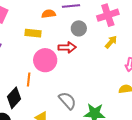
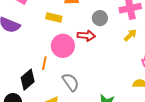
gray semicircle: (67, 101) -> (71, 82), moved

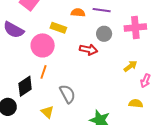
yellow arrow: (130, 35) -> (130, 66), moved
pink circle: (63, 46) -> (43, 45), moved

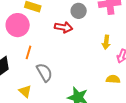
yellow arrow: (130, 66) -> (106, 42), turned 136
orange line: (44, 72) -> (29, 52), moved

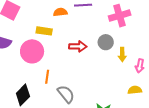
gray circle: (79, 11) -> (106, 42), moved

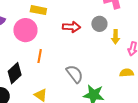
gray semicircle: (66, 94) -> (75, 74), moved

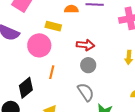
gray circle: (99, 24) -> (88, 65), moved

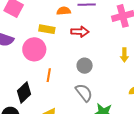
red arrow: (85, 45) -> (80, 32), moved

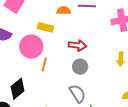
red arrow: (80, 32) -> (77, 45), moved
orange line: (49, 75) -> (44, 64), moved

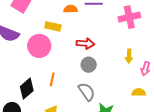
orange line: (44, 64) -> (52, 79), moved

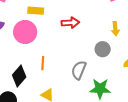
gray circle: (89, 65) -> (103, 49), moved
gray semicircle: (87, 92) -> (79, 70), turned -114

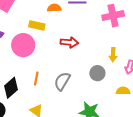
gray semicircle: (79, 70) -> (62, 81), moved

